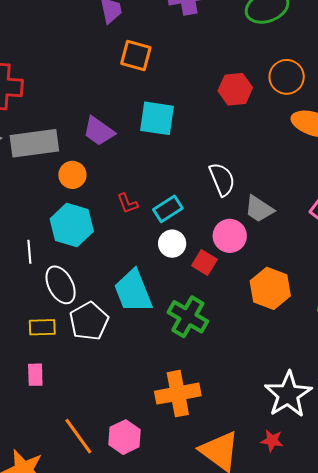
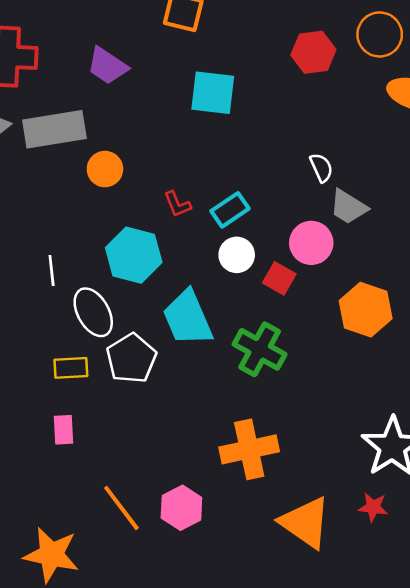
purple trapezoid: (99, 131) -> (107, 66), moved
white semicircle: (222, 179) -> (321, 168), moved, size x0.7
cyan hexagon: (72, 225) -> (134, 255), moved

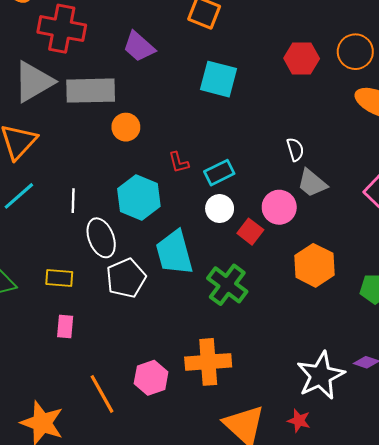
yellow rectangle: (71, 368) -> (59, 278), moved
pink hexagon: (181, 508) -> (151, 378), moved

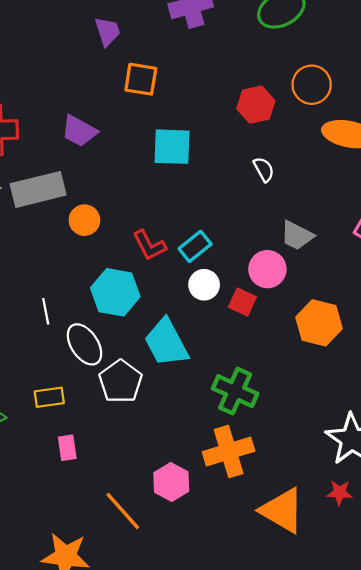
white semicircle: (295, 149) -> (264, 169), moved
red L-shape: (179, 162) -> (149, 245), size x1.4
green cross: (227, 285) -> (235, 391), moved

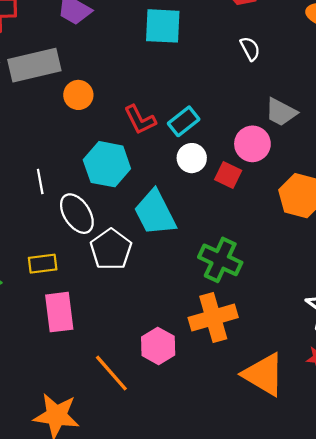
pink rectangle: (67, 448) -> (59, 312), size x1.6

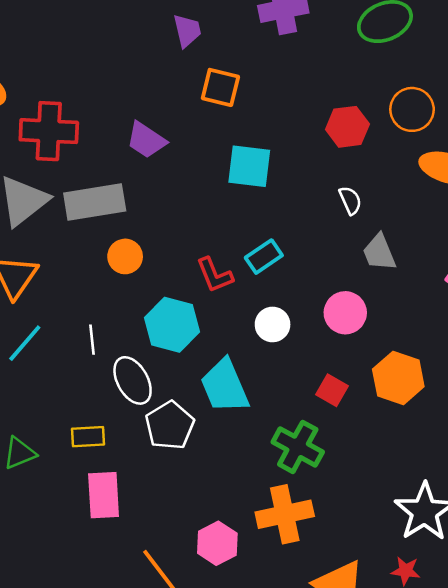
orange circle: (78, 95) -> (125, 256), moved
gray trapezoid: (281, 112) -> (379, 252), moved, turned 36
cyan rectangle: (184, 121) -> (264, 257), moved
red square: (228, 175) -> (332, 390), moved

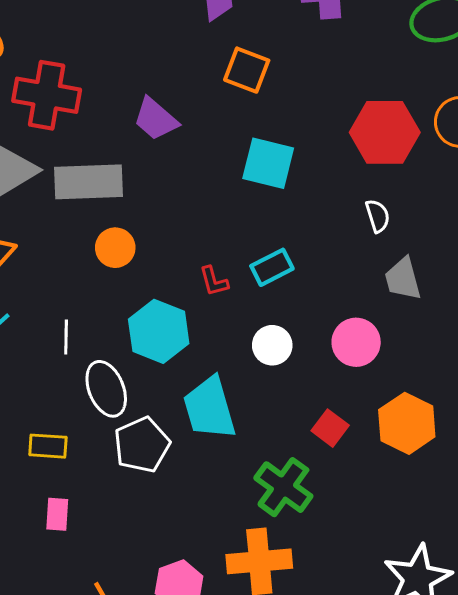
red hexagon: (347, 127) -> (385, 132), size x1.4
red L-shape: (215, 275) -> (214, 281), size x0.7
pink rectangle: (104, 495) -> (57, 514), size x0.6

